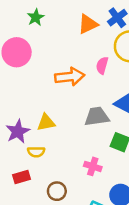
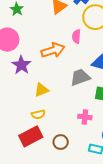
purple star: (18, 131) -> (21, 65), moved
red rectangle: (22, 177) -> (31, 136), size x1.6

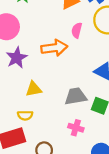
pink semicircle: (76, 36) -> (77, 30), moved
gray trapezoid: (80, 77) -> (76, 96), moved

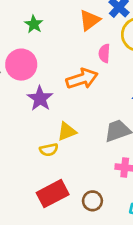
yellow semicircle: (25, 115) -> (49, 150), moved

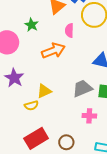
green star: (34, 24) -> (32, 25), moved
purple star: (40, 98) -> (14, 78), moved

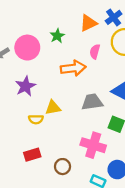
gray trapezoid: (82, 88) -> (92, 102), moved
pink cross: (89, 116) -> (93, 145), size x1.6
red rectangle: (36, 138) -> (32, 155), size x0.7

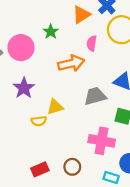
red rectangle: (32, 155) -> (40, 169), moved

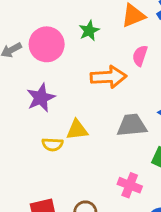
pink cross: (102, 141) -> (130, 185), size x0.7

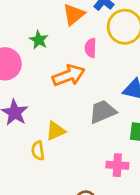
yellow semicircle: (52, 145) -> (38, 151), turned 96

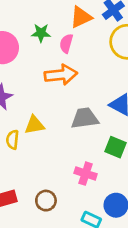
green star: (39, 40) -> (41, 33), turned 30
pink semicircle: (91, 48) -> (66, 43), moved

